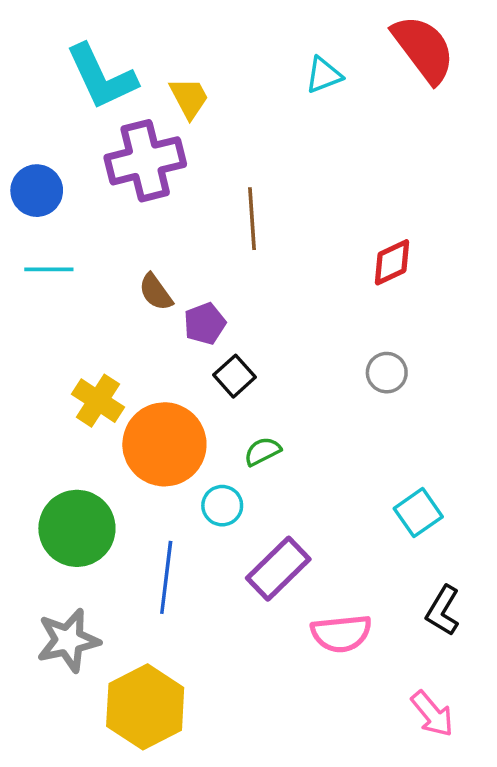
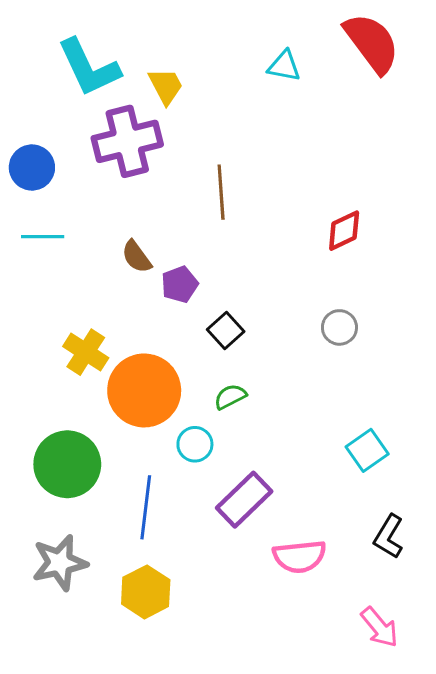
cyan triangle: (324, 75) -> (284, 66), turned 32
black square: (234, 376) -> (226, 330), moved
yellow hexagon: (145, 707) -> (146, 592), moved, size x0.7

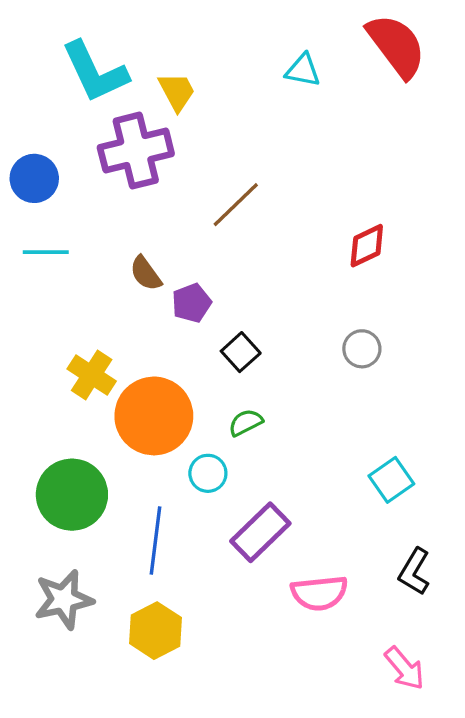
brown line: (221, 192) -> (236, 205), turned 50

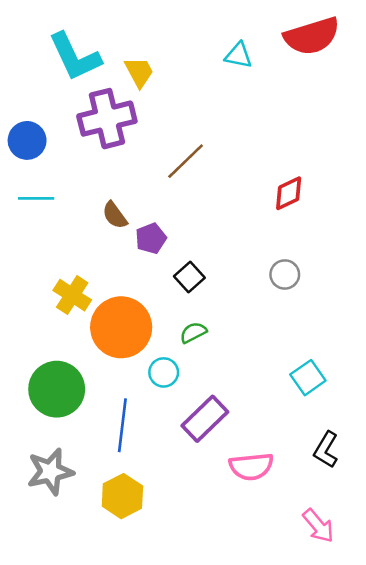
red semicircle: (396, 46) -> (312, 36), turned 110

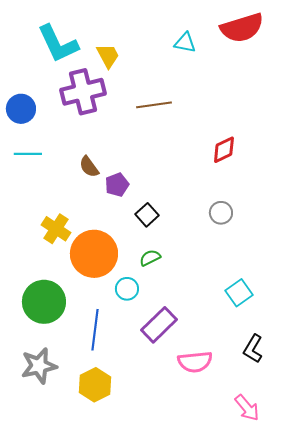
brown line: (186, 161) -> (154, 105), moved, turned 36

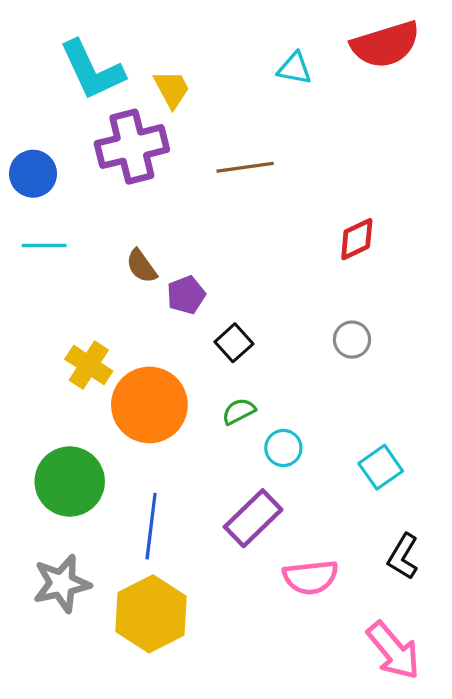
cyan circle: (127, 289) -> (283, 448), moved
yellow hexagon: (95, 385) -> (151, 614), size x1.4
pink arrow: (247, 408) -> (393, 651), size x1.4

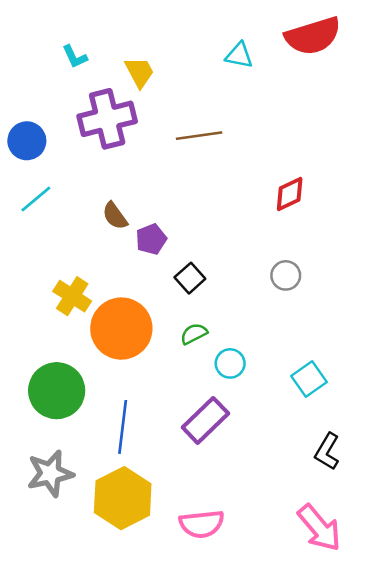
cyan L-shape: (92, 70) -> (75, 57), size x0.5
cyan line: (44, 245) -> (36, 199), turned -40
pink semicircle: (311, 577) -> (202, 524), moved

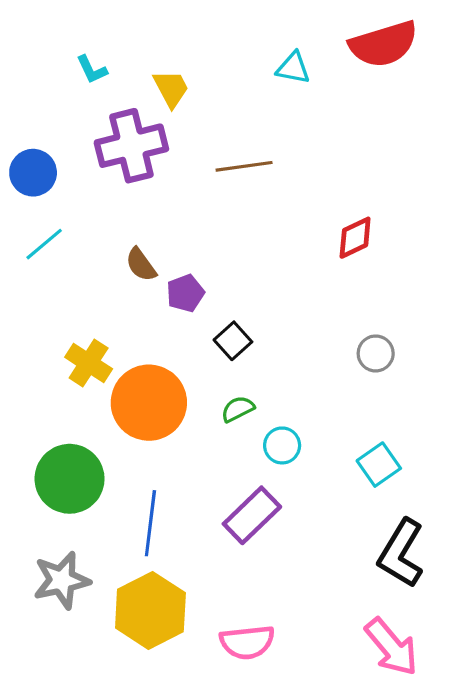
gray circle: (286, 275) -> (376, 353), moved
black L-shape: (327, 451) -> (401, 553), size x1.5

